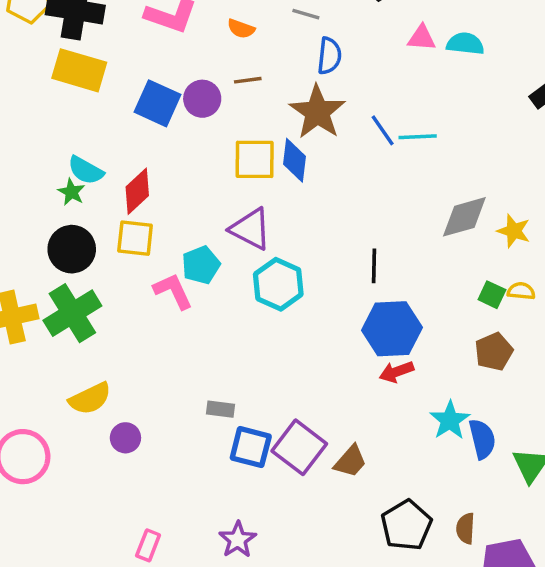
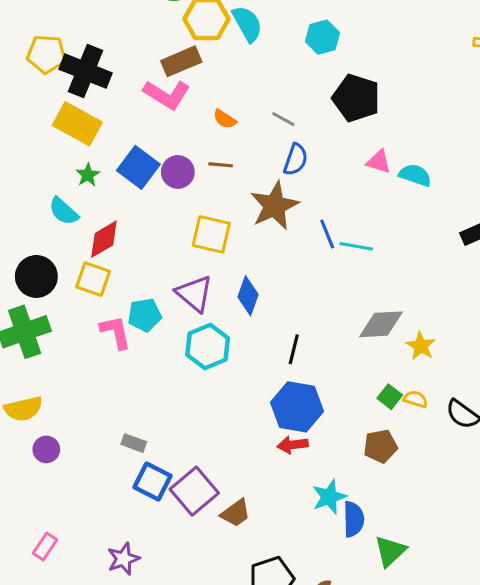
blue diamond: (294, 160) -> (248, 296), moved
green star: (71, 192) -> (88, 175), moved

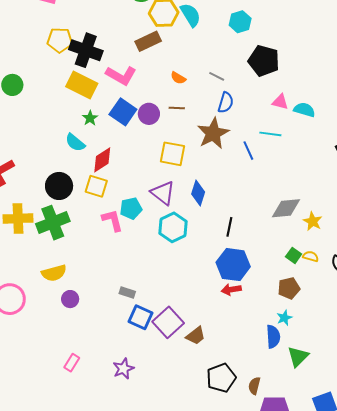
pink L-shape: (167, 95) -> (121, 75), moved
cyan line: (356, 246) -> (270, 134), moved
cyan star: (329, 497) -> (284, 318), moved, size x0.7

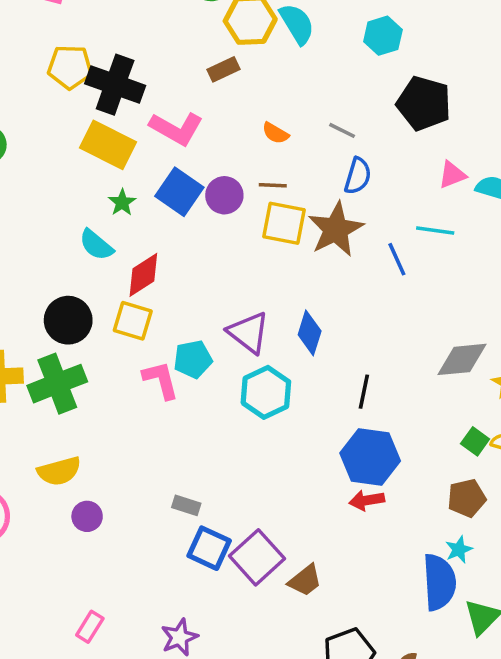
brown rectangle: (148, 41) -> (223, 69), size x0.7
pink triangle: (280, 102) -> (452, 175), turned -36
yellow square: (172, 154) -> (284, 223), moved
blue semicircle: (273, 337) -> (439, 582), size x1.4

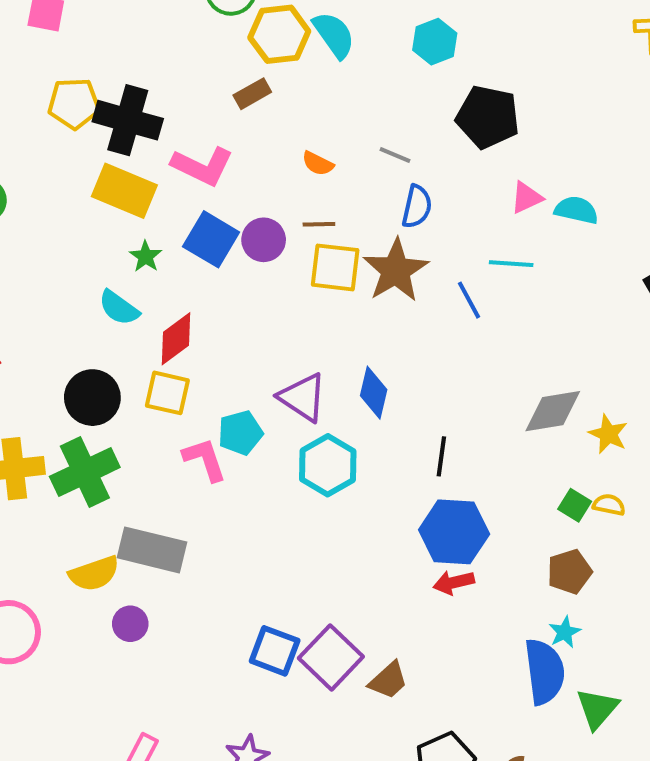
gray rectangle: (186, 505) -> (152, 550), moved, size x2.0

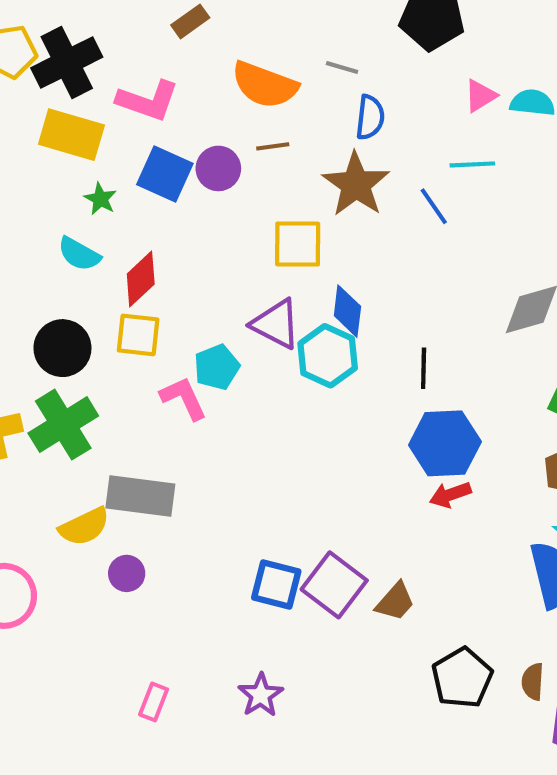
black cross: (128, 120) -> (67, 62), turned -36
orange semicircle: (318, 164) -> (265, 85), size x2.0
yellow square: (335, 267) -> (298, 244), moved
cyan hexagon: (328, 465) -> (328, 356), moved

